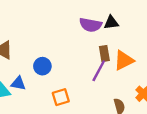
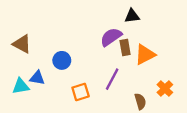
purple semicircle: (91, 25) -> (111, 37), moved, turned 135
purple line: (99, 71) -> (112, 79), moved

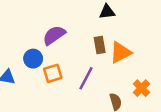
purple semicircle: (111, 37) -> (54, 35), moved
orange square: (81, 92) -> (53, 73), moved

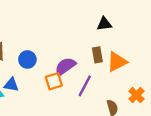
purple semicircle: (54, 35) -> (65, 66), moved
blue circle: (33, 59) -> (27, 59), moved

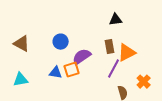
blue circle: (27, 59) -> (61, 42), moved
blue triangle: (11, 85) -> (56, 73), moved
purple line: (85, 86) -> (114, 69), moved

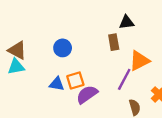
brown rectangle: (110, 47) -> (114, 42), moved
purple semicircle: (82, 57) -> (87, 94), moved
cyan triangle: (21, 80) -> (16, 67), moved

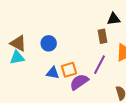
blue circle: (63, 48) -> (49, 43), moved
purple line: (124, 79) -> (99, 65), moved

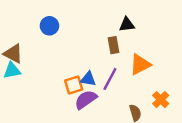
blue circle: (49, 43) -> (49, 26), moved
blue triangle: (53, 73) -> (88, 79), moved

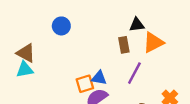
orange triangle: (140, 64) -> (153, 42), moved
purple line: (110, 79) -> (134, 73), moved

